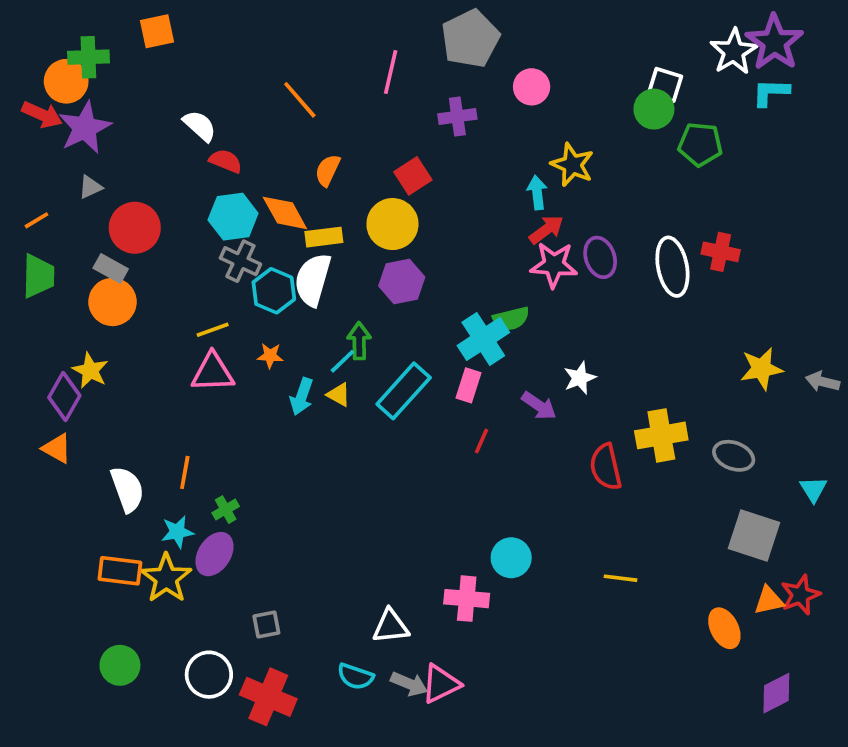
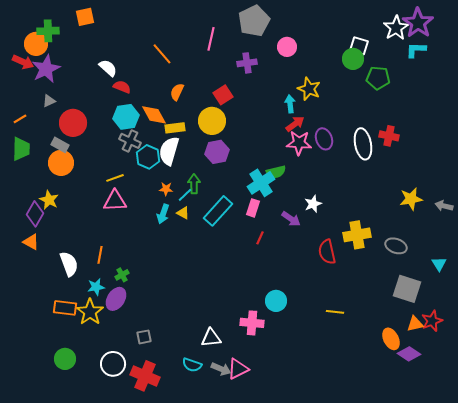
orange star: (270, 356) -> (166, 189), moved
purple diamond: (776, 693) -> (409, 354), moved, turned 60

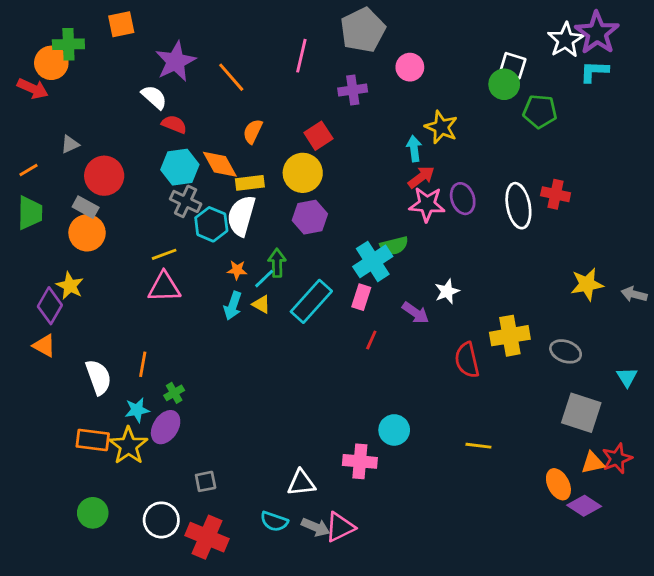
purple star: (46, 69) -> (176, 61), moved

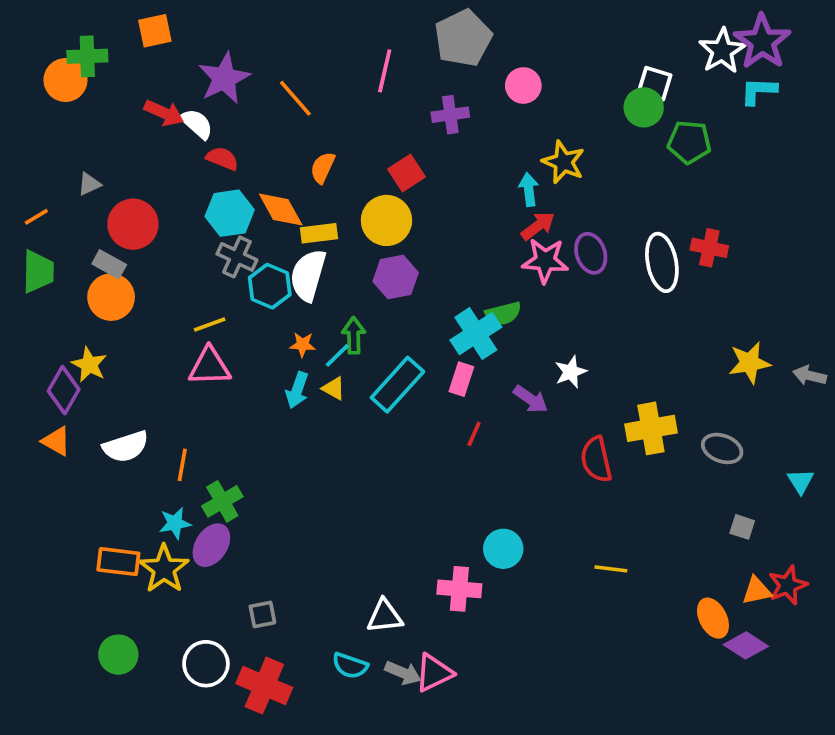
red arrow: (33, 89) -> (164, 113), moved
white semicircle: (98, 377) -> (126, 447), moved, turned 92
green cross: (174, 393) -> (222, 501), size x1.5
gray square: (581, 413) -> (742, 527), size x0.5

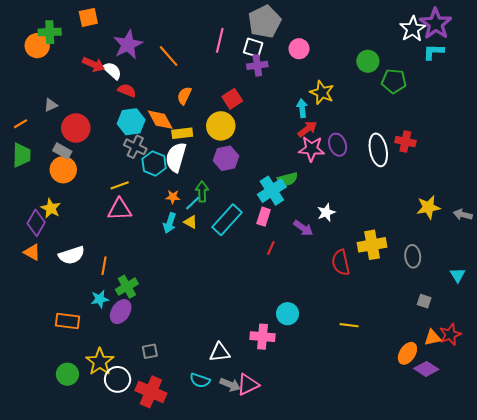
white square: (655, 84) -> (253, 48), moved
gray ellipse: (722, 448) -> (413, 256), turned 65
yellow star: (164, 569) -> (100, 362), moved
orange ellipse: (713, 618) -> (407, 353), turned 60

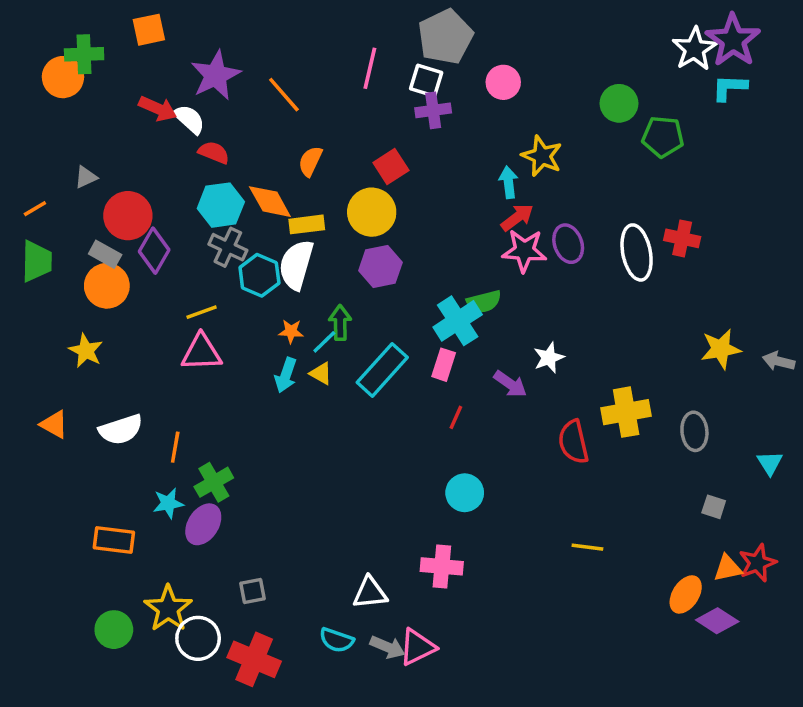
purple diamond: (36, 223) -> (154, 251), moved
cyan circle: (288, 314) -> (465, 493), moved

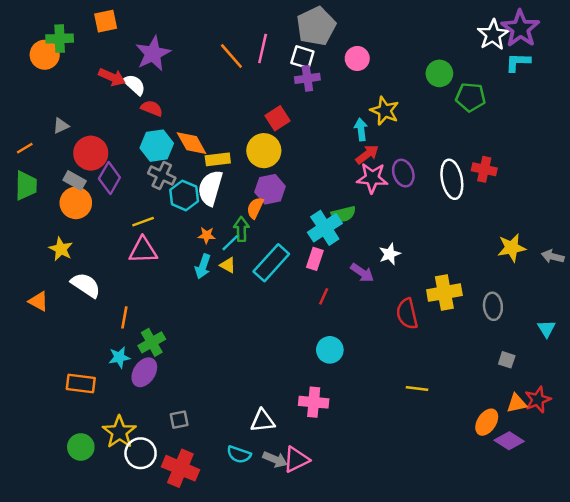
orange line: (284, 95) -> (231, 56), moved
orange semicircle: (310, 161) -> (255, 208), moved
white semicircle: (121, 430) -> (86, 285), moved, turned -128

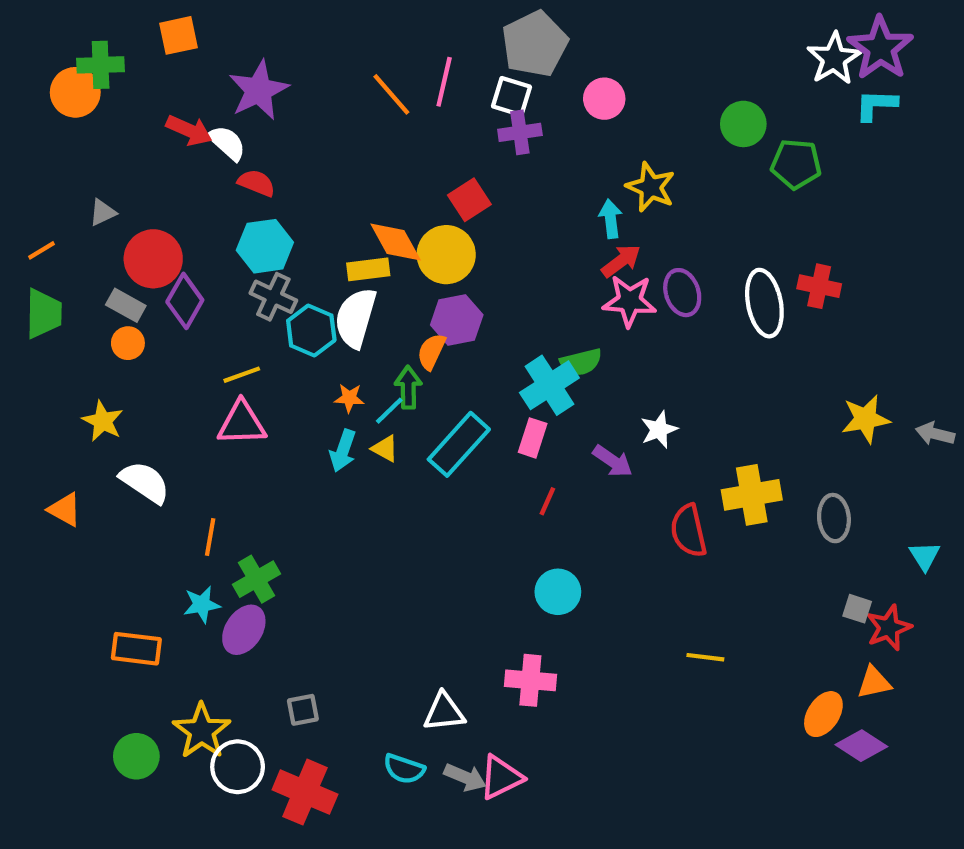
orange diamond: (192, 143) -> (396, 242), moved
orange circle: (76, 203) -> (128, 343), size x0.6
red star: (538, 400) -> (889, 628), moved

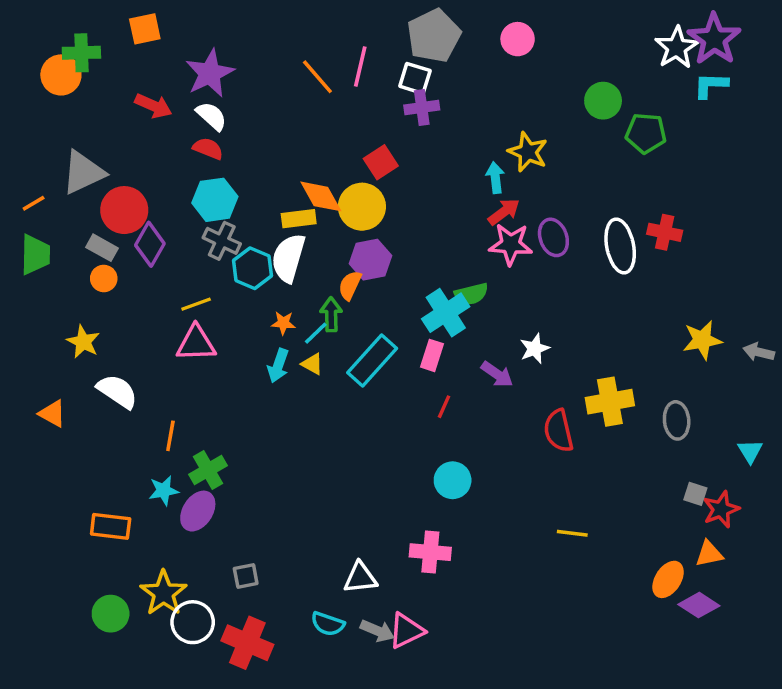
pink circle: (604, 99) -> (518, 39), moved
white semicircle: (227, 143) -> (211, 116), moved
gray triangle: (103, 212) -> (83, 172), size x2.0

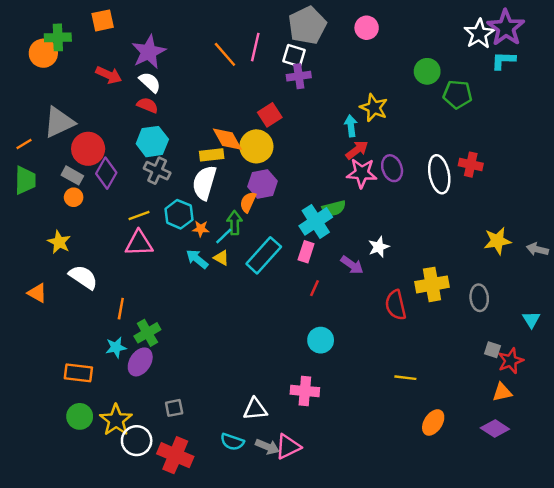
cyan hexagon: (252, 268) -> (179, 214), moved
cyan arrow: (278, 366) -> (197, 259), turned 110
orange ellipse: (668, 579) -> (433, 422), moved
green circle: (111, 614) -> (80, 416), moved

